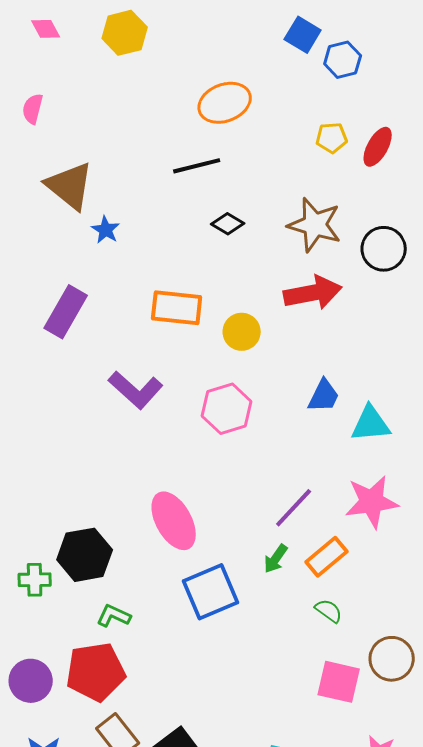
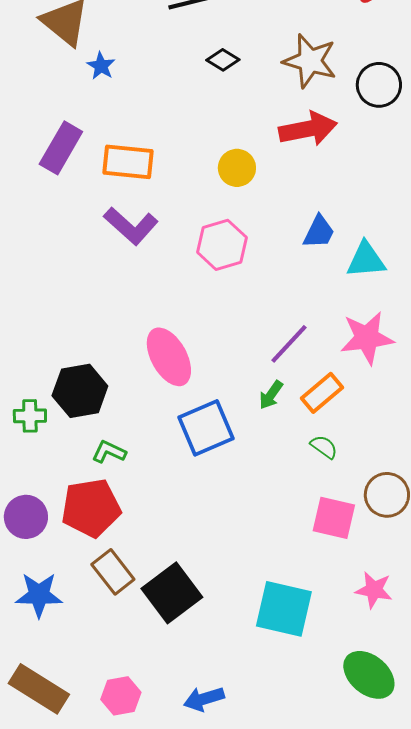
orange rectangle: (177, 308) -> (128, 162), moved

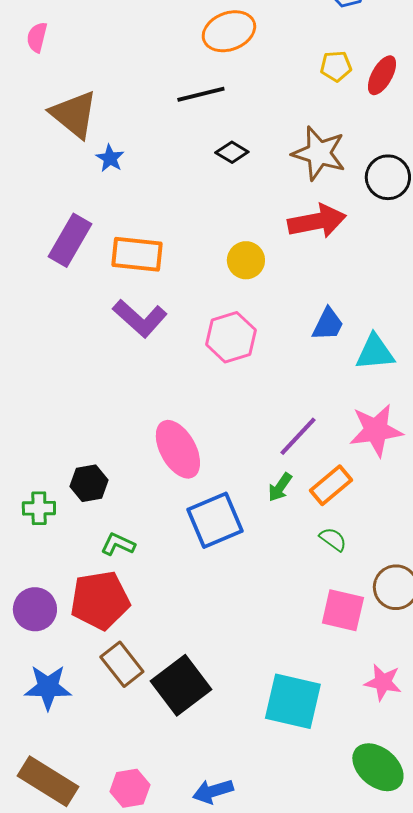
black hexagon: (80, 391) -> (89, 483), size x0.7

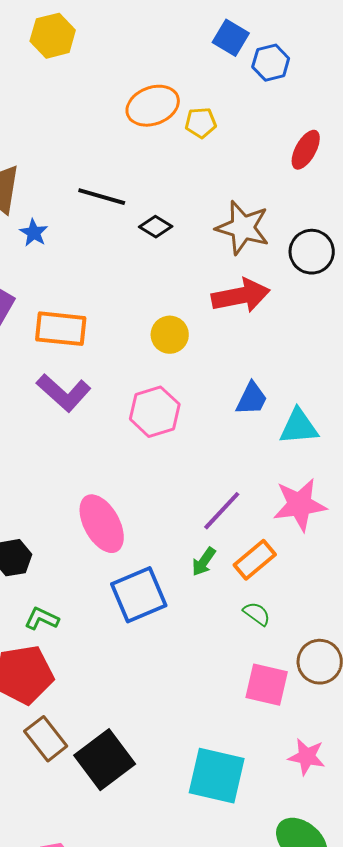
yellow pentagon: (336, 66) -> (201, 123), moved
black line: (201, 94) -> (102, 197), moved, turned 30

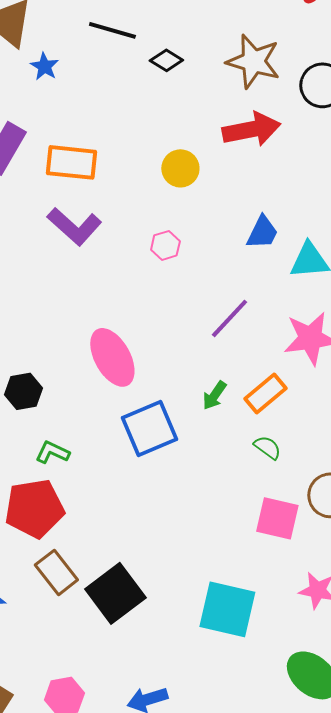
pink hexagon: (155, 412) -> (165, 245), size x0.6
purple line: (222, 511) -> (229, 318), moved

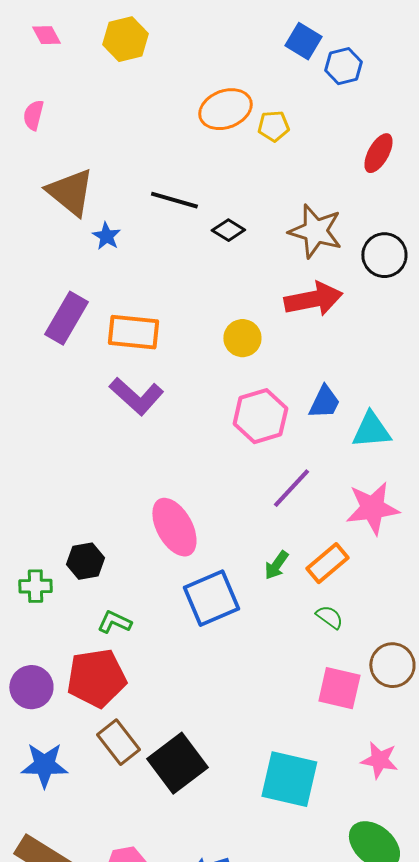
pink hexagon: (165, 245) -> (260, 416), moved, size x1.8

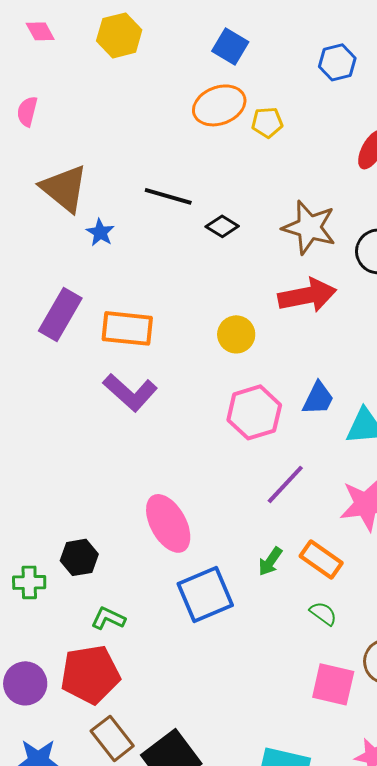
blue square: (303, 41) -> (230, 46), moved
orange rectangle: (327, 563) -> (321, 559), turned 75

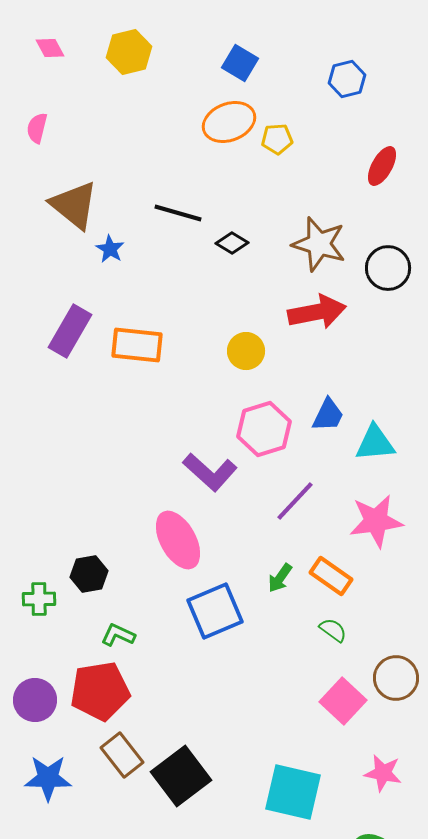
purple L-shape: (130, 392) -> (210, 472), moved
pink square: (333, 684) -> (343, 701), turned 30

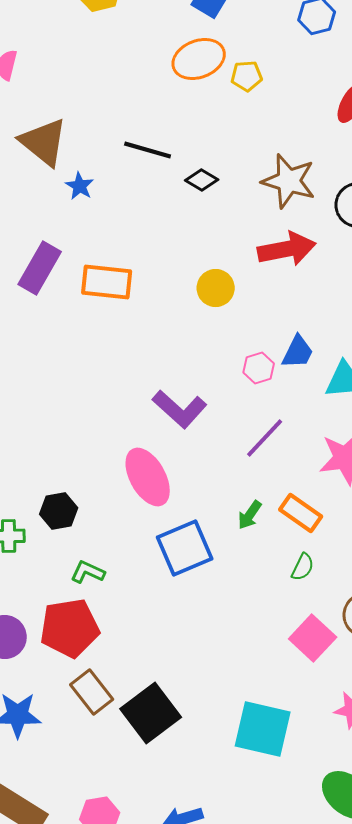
pink hexagon: (264, 429) -> (259, 368), moved, size x0.6
green semicircle: (333, 630) -> (303, 567), turned 80

